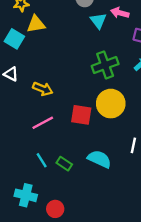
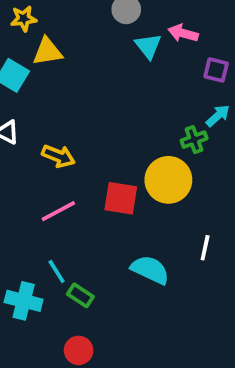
green cross: (105, 65) -> (194, 140), moved, size x0.6
green rectangle: (64, 164) -> (80, 295), moved
cyan cross: (26, 195) -> (24, 301), moved

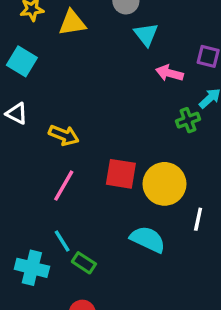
pink arrow: (183, 33) -> (170, 73), moved
yellow triangle: (47, 52) -> (72, 23), moved
yellow circle: (168, 180) -> (164, 184), moved
pink line: (58, 211) -> (64, 186), turned -32

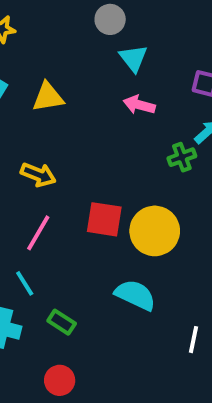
yellow triangle: (72, 23) -> (48, 97), moved
pink arrow: (170, 73) -> (139, 105), moved
white line: (198, 219) -> (194, 340), moved
cyan line: (62, 241) -> (25, 283), moved

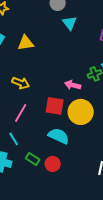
pink arrow: (139, 105) -> (73, 85), moved
cyan semicircle: (135, 295) -> (59, 136), moved
red circle: (60, 380) -> (53, 164), moved

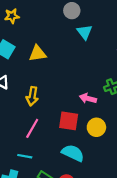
yellow arrow: (21, 83) -> (32, 96), turned 78
yellow circle: (81, 112) -> (96, 127), size x0.7
cyan line: (14, 139) -> (25, 156), turned -48

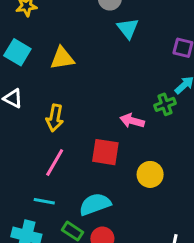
yellow circle: (96, 127) -> (150, 174), moved
cyan semicircle: (73, 153) -> (95, 204), moved, turned -45

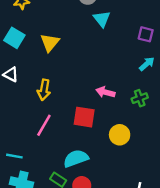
yellow triangle: (62, 58) -> (50, 43), turned -42
green cross: (165, 104) -> (140, 98), moved
cyan line: (44, 201) -> (14, 156), moved

